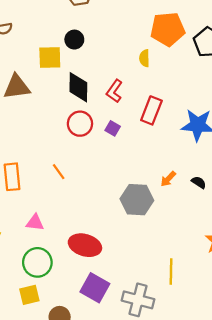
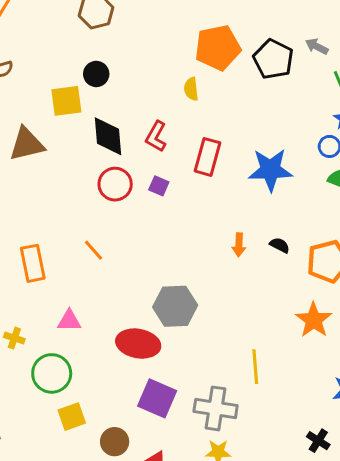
orange arrow: (168, 179) -> (239, 245), turned -35
gray hexagon: (137, 200) -> (175, 306), moved
green circle: (37, 262) -> (52, 373), moved

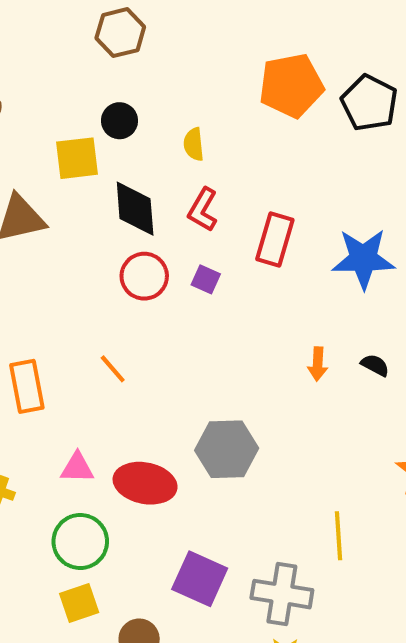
yellow semicircle: (191, 89) -> (194, 144), moved
red ellipse: (138, 344) -> (145, 483), moved
green circle: (52, 373) -> (80, 541), moved

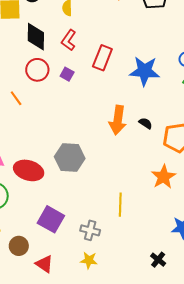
orange arrow: (318, 364) -> (118, 120), size x1.8
orange line: (113, 369) -> (16, 98), moved
gray cross: (282, 594) -> (90, 230), size x0.7

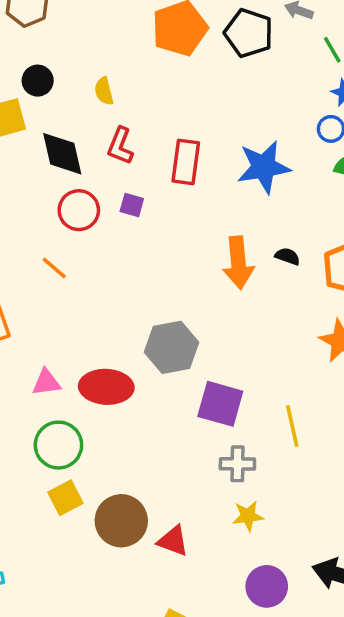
yellow line: (120, 205) -> (292, 426), moved
purple square: (51, 219) -> (220, 404), moved
brown circle: (19, 246) -> (121, 521), size x1.5

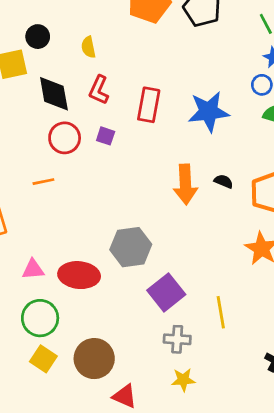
orange line: (54, 268) -> (43, 182), turned -55
purple square: (220, 404) -> (166, 292), turned 33
yellow square: (65, 498) -> (43, 359), turned -32
brown circle: (121, 521) -> (94, 359), moved

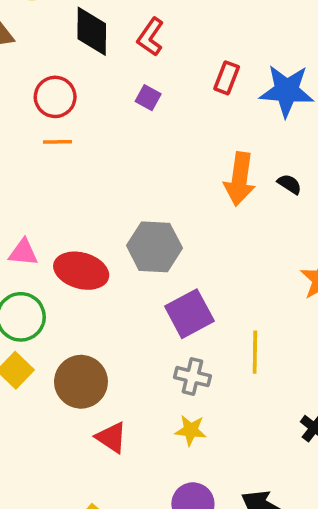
red rectangle: (149, 105) -> (227, 78), moved, size x0.7
red circle: (65, 138) -> (55, 97), moved

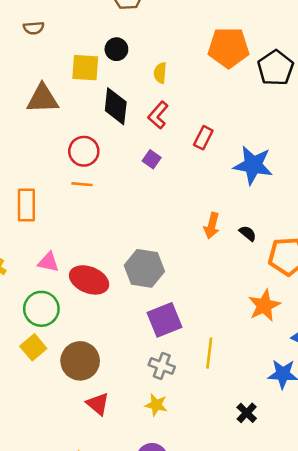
red rectangle: (227, 78) -> (203, 138), moved
orange arrow: (240, 179) -> (212, 226), size x0.7

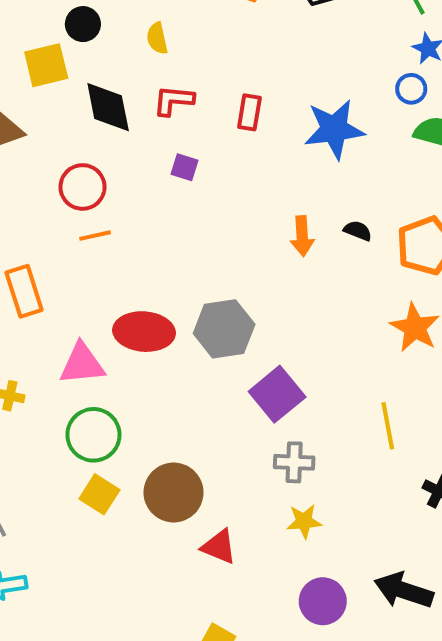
red L-shape: (158, 115) -> (174, 100), turned 72
pink triangle: (48, 262) -> (82, 364), size x1.4
red ellipse: (89, 280) -> (144, 332), moved
yellow line: (209, 353) -> (388, 426), moved

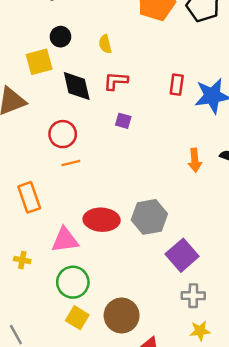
red rectangle: (249, 112) -> (177, 85), moved

